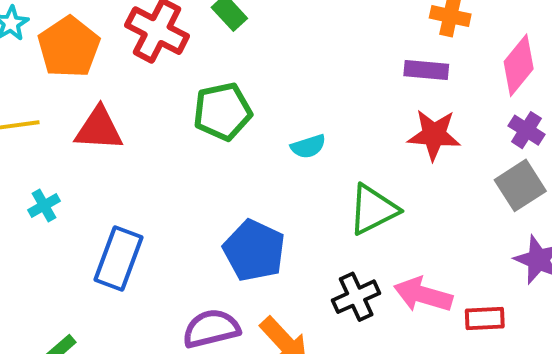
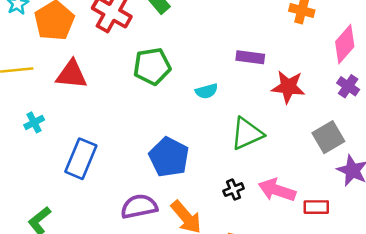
purple rectangle: (426, 70) -> (250, 57), moved
gray square: (520, 185) -> (328, 137), moved
black cross: (356, 297) -> (234, 190), size x0.7

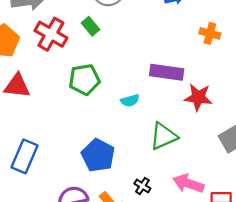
purple rectangle: (250, 57) -> (167, 72), size x1.4
black cross: (234, 190) -> (142, 186), moved, turned -35

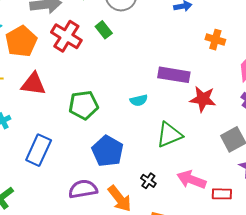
green pentagon: (84, 79) -> (83, 105), moved

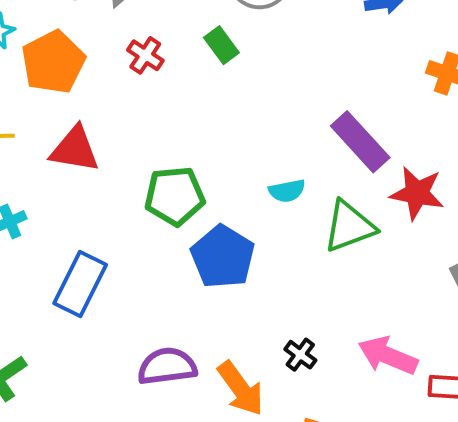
red cross: (66, 36) -> (145, 55), size x0.6
purple rectangle: (174, 75) -> (360, 142), turned 36
green triangle: (169, 135) -> (349, 226), moved
blue pentagon: (108, 151) -> (223, 257), moved

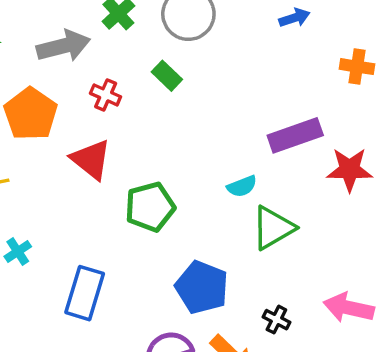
purple rectangle: (360, 142) -> (295, 135), turned -57
red triangle: (75, 149) -> (91, 159), moved, turned 39
green triangle: (349, 226) -> (273, 228), moved
blue pentagon: (223, 257) -> (202, 287), moved

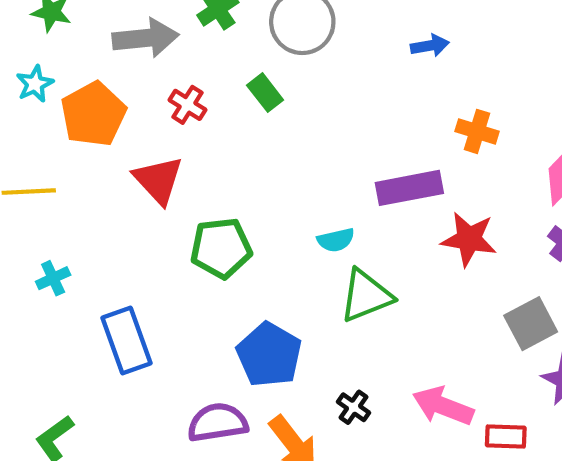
orange cross: (357, 67) -> (477, 131), moved
blue rectangle: (85, 293) -> (126, 341), turned -45

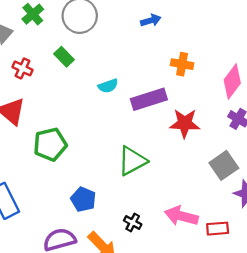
cyan semicircle: (336, 240) -> (108, 86), moved
blue pentagon: (269, 355) -> (83, 199), size x0.7

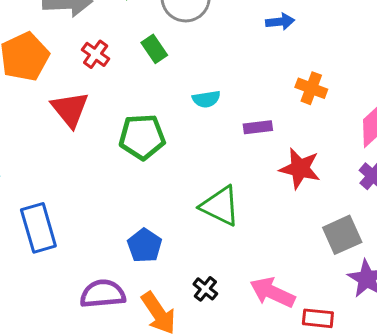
purple rectangle: (149, 99) -> (258, 127), size x0.6
green pentagon: (50, 144) -> (142, 137), moved
green triangle: (132, 161) -> (220, 206), turned 44

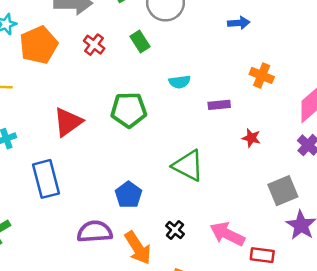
red triangle: (70, 109) -> (68, 122), moved, turned 32
red star: (300, 169) -> (251, 138), size x0.6

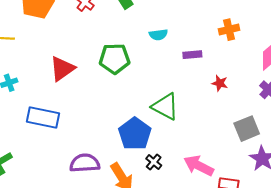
orange cross: (262, 75) -> (229, 30), turned -36
blue rectangle: (46, 179) -> (43, 118), turned -64
blue pentagon: (128, 195) -> (135, 134), moved, size x1.4

